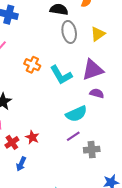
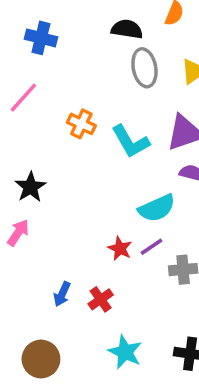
red star: (32, 137) -> (120, 248), moved
red cross: (12, 142) -> (101, 299), moved

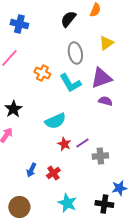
black semicircle: (127, 29) -> (68, 19), turned -60
gray ellipse: (144, 68) -> (75, 53), moved
cyan semicircle: (157, 208) -> (55, 121), moved

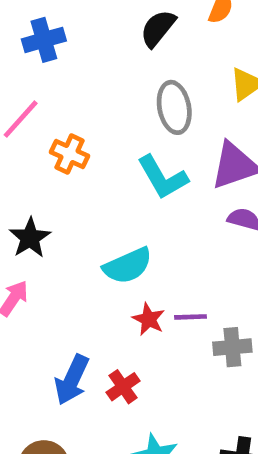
blue cross: (19, 24) -> (44, 40), turned -30
orange cross: (42, 73) -> (69, 154), moved
purple line: (82, 143) -> (191, 317), turned 32
blue arrow: (31, 170) -> (72, 380), size x1.5

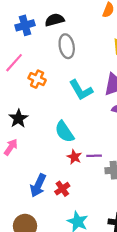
black semicircle: (158, 28) -> (55, 20), moved, turned 36
gray ellipse: (174, 107) -> (67, 46), moved
cyan semicircle: (128, 266) -> (64, 132), turned 80

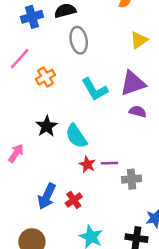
orange cross: (37, 79) -> (45, 77), turned 35
black star: (18, 119) -> (47, 126), moved

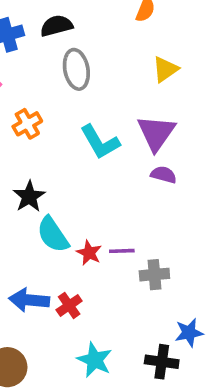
purple triangle: (133, 83) -> (156, 133), turned -36
cyan semicircle: (76, 136) -> (53, 235), moved
blue arrow: (47, 196) -> (29, 300), turned 70

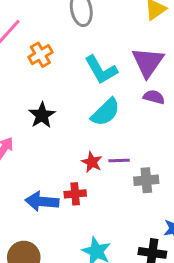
cyan semicircle: (53, 235) -> (105, 112), moved, turned -100
red cross: (69, 305) -> (75, 194), moved, turned 30

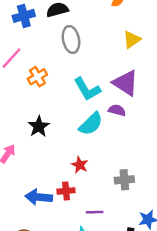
purple triangle: (148, 62) -> (126, 83), turned -32
purple semicircle: (154, 97) -> (117, 110), moved
purple line: (119, 161) -> (95, 212), moved

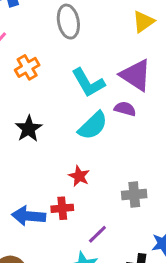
purple line: (95, 212) -> (97, 234), turned -42

